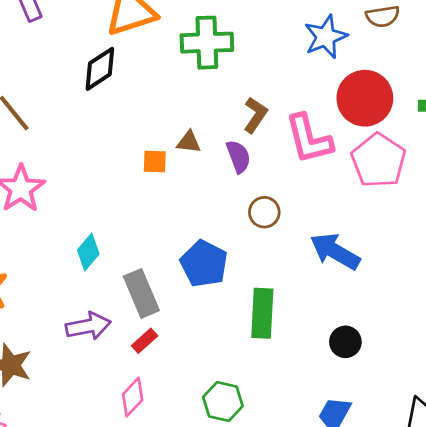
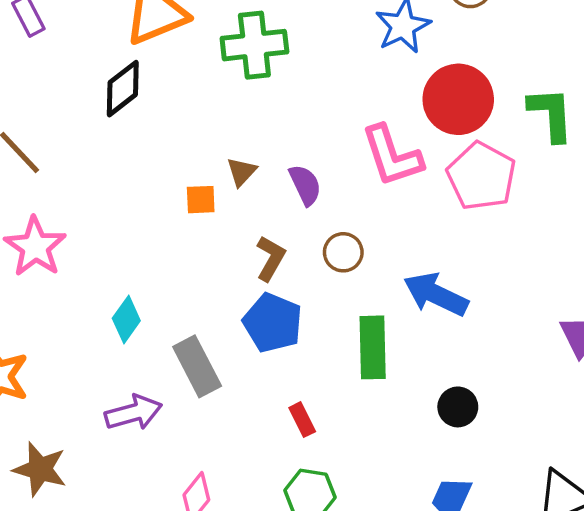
brown L-shape: (255, 115) -> (271, 258), moved
brown triangle: (189, 142) -> (242, 172), turned -50
green rectangle: (262, 313) -> (373, 347), moved
red rectangle: (145, 341) -> (302, 420), moved, turned -70

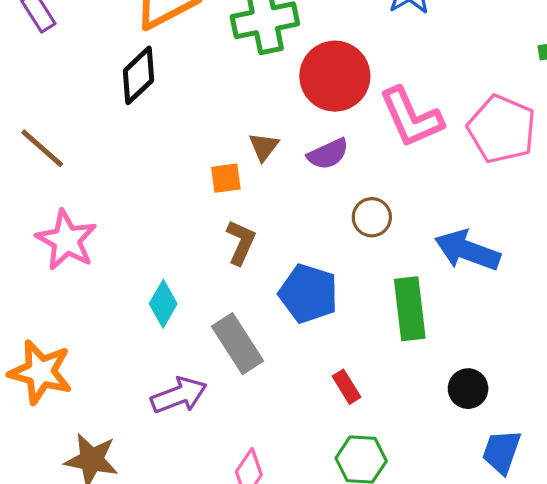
red circle: (458, 99) -> (335, 76), moved
purple semicircle: (305, 185) -> (328, 154), turned 96
brown L-shape: (271, 258) -> (241, 242), moved
black circle: (458, 407) -> (468, 389), moved

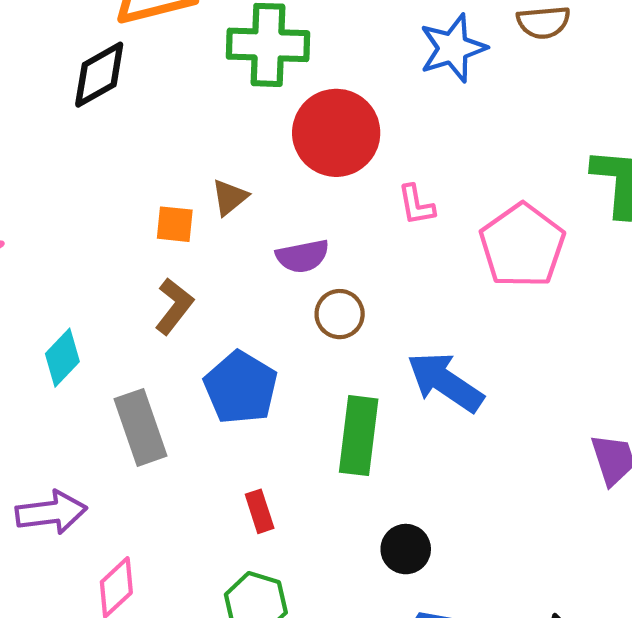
pink L-shape: (411, 117) -> (416, 205), size x0.5
purple semicircle: (328, 154) -> (302, 256), moved
purple arrow: (179, 395) -> (51, 512), moved

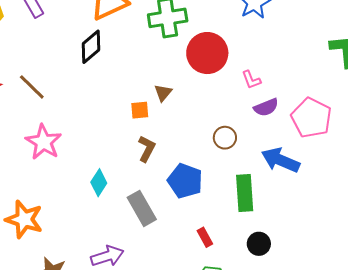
pink pentagon: (522, 246) -> (311, 118), moved
purple semicircle: (302, 256) -> (266, 107), moved
black circle: (406, 549) -> (259, 244), moved

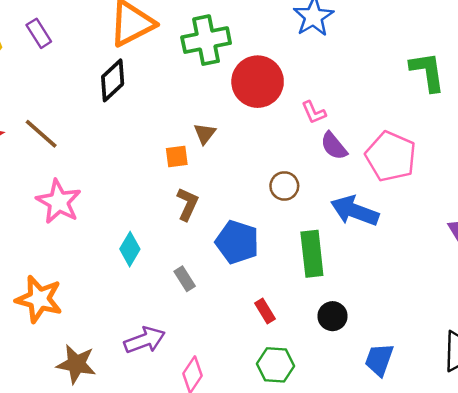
purple semicircle: (266, 107) -> (334, 146), turned 75
gray rectangle: (142, 208) -> (185, 279), size x0.6

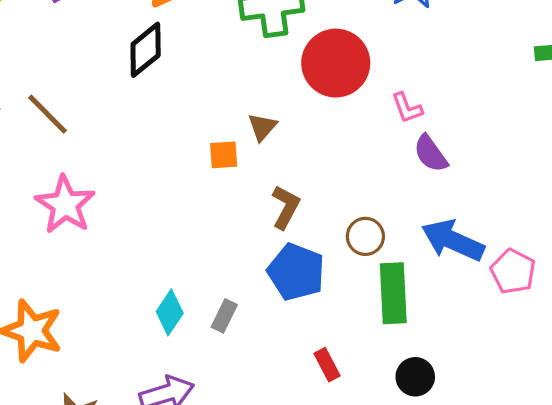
pink pentagon: (391, 156) -> (513, 271), moved, size x0.7
brown circle: (284, 186) -> (365, 236), moved
brown L-shape: (187, 204) -> (286, 207), moved
cyan diamond: (130, 249) -> (170, 312), moved
gray rectangle: (185, 279) -> (224, 316), turned 55

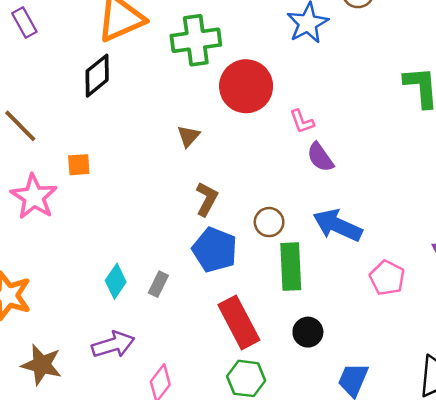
orange square: (224, 155) -> (79, 165), moved
pink pentagon: (513, 271) -> (387, 278), moved
red rectangle: (327, 365) -> (239, 322), size x2.0

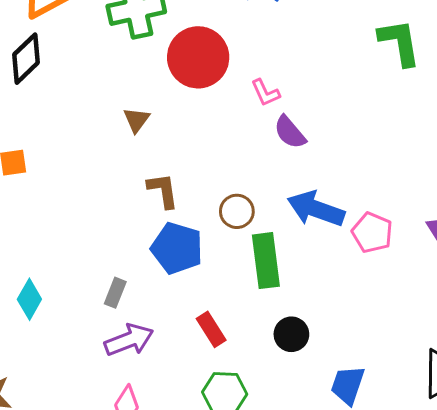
brown L-shape: (207, 199) -> (163, 190), turned -32
pink pentagon: (387, 278) -> (372, 233), moved
cyan diamond: (116, 281) -> (29, 299), moved
red rectangle: (239, 322) -> (211, 329), size x0.6
purple arrow: (113, 345) -> (129, 340), moved

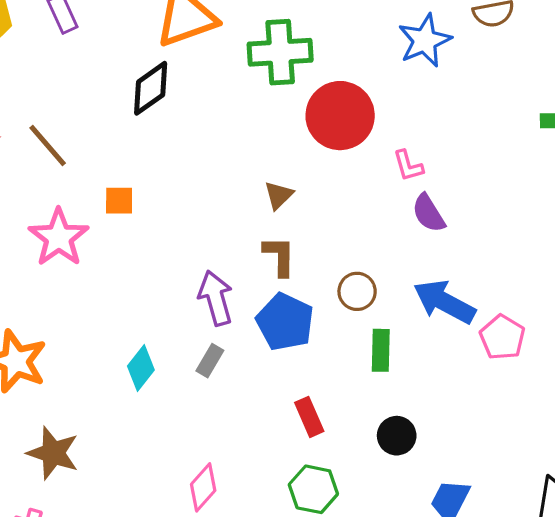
brown triangle: (136, 120) -> (279, 195), moved
green rectangle: (266, 261) -> (381, 350), size x0.7
cyan diamond: (29, 299) -> (141, 368), moved
purple arrow: (129, 340) -> (216, 298), moved, turned -93

